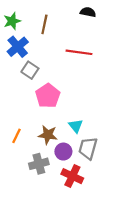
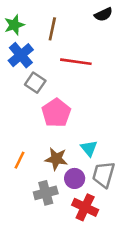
black semicircle: (88, 12) -> (103, 14), turned 144
red line: (79, 52) -> (76, 62), moved

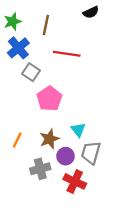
brown star: (56, 159) -> (49, 139), turned -30

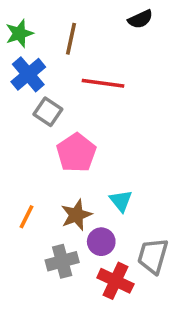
gray trapezoid: (91, 153) -> (153, 256), moved

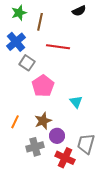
green star: (19, 33) -> (19, 13), moved
cyan triangle: (121, 201) -> (76, 102), moved

